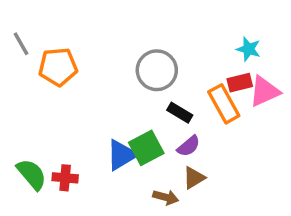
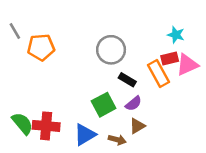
blue triangle: (122, 155) -> (85, 135), moved
red cross: (65, 178) -> (46, 126), size x1.5

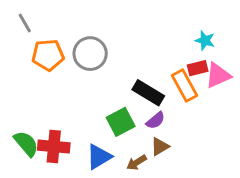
gray line: (15, 31) -> (25, 23), moved
gray circle: (111, 50) -> (90, 54), moved
black rectangle: (127, 80) -> (148, 93), size x1.5
brown arrow: (117, 140) -> (137, 163), turned 133

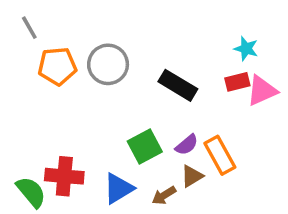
orange rectangle: (185, 86) -> (220, 155), moved
black rectangle: (148, 93) -> (178, 85), moved
green semicircle: (26, 144) -> (31, 192), moved

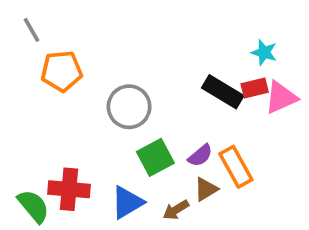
gray circle: (108, 64) -> (129, 107), moved
black rectangle: (178, 85) -> (223, 92), moved

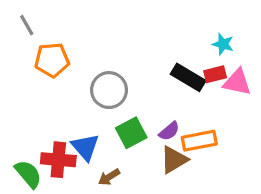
pink triangle: (281, 97) -> (237, 82), turned 36
orange rectangle: (236, 167) -> (199, 141), turned -72
brown triangle: (206, 189) -> (174, 160), size x1.4
blue triangle: (127, 202) -> (85, 147), moved, turned -40
brown arrow: (176, 210) -> (109, 177), moved

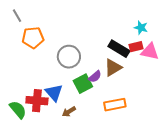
purple semicircle: (169, 131) -> (95, 77), moved
orange rectangle: (199, 141) -> (115, 105), moved
brown triangle: (174, 160) -> (113, 68), moved

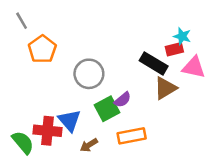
orange pentagon: (33, 38) -> (42, 49), turned -30
red rectangle: (136, 47) -> (174, 49), moved
brown triangle: (113, 68) -> (165, 88), moved
orange rectangle: (115, 105) -> (132, 136), moved

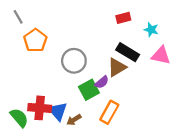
red rectangle: (174, 49) -> (123, 18), moved
brown triangle: (165, 88) -> (117, 67), moved
blue triangle: (69, 120) -> (58, 111), moved
orange rectangle: (132, 136) -> (109, 112), turned -50

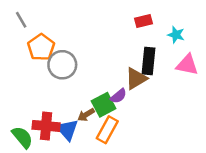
black rectangle: (128, 52) -> (149, 61), turned 65
gray circle: (74, 61) -> (62, 65), moved
orange rectangle: (109, 112) -> (107, 130), moved
brown arrow: (74, 120) -> (86, 115), moved

